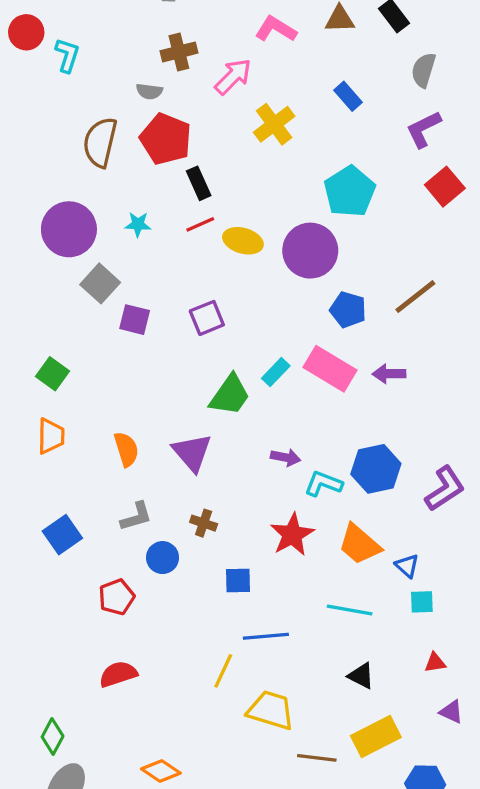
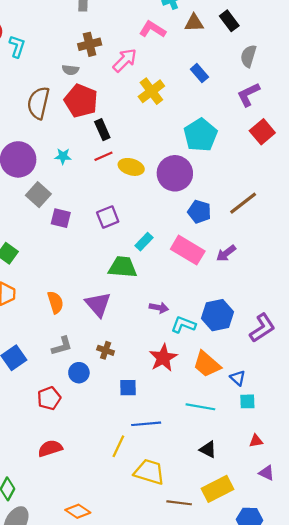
cyan rectangle: (276, 372) -> (144, 242), moved
purple arrow: (389, 374) -> (226, 253), turned -36
green trapezoid: (230, 395) -> (123, 267), turned -120

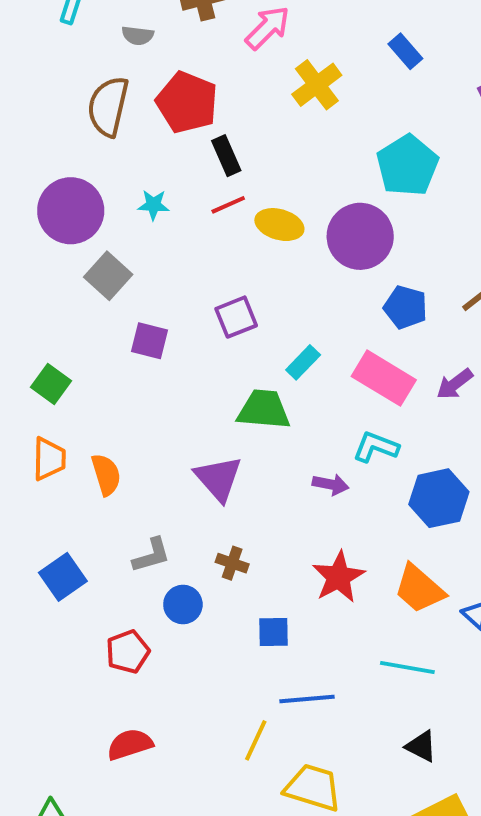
gray semicircle: (70, 70) -> (138, 36), moved
purple square: (61, 218) -> (149, 341), moved
orange semicircle: (55, 302) -> (106, 475), moved
cyan L-shape: (183, 325) -> (376, 447), moved

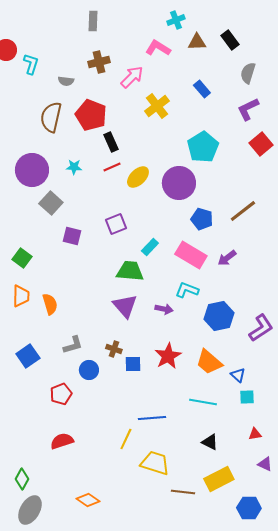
yellow ellipse: (279, 225) -> (138, 177), turned -60
purple triangle: (218, 479) -> (125, 306), moved
blue square: (274, 632) -> (133, 364), moved

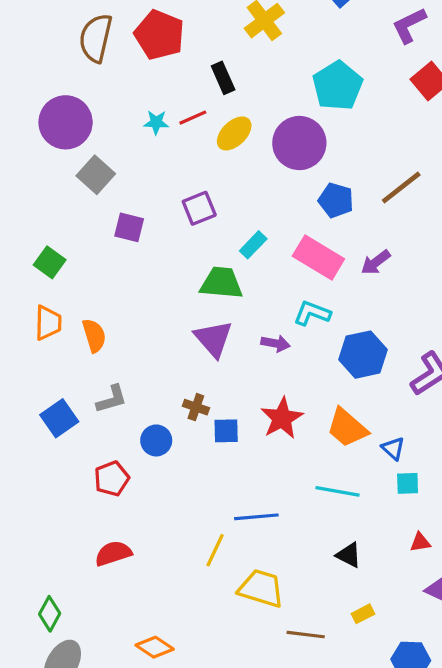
black rectangle: (111, 142) -> (223, 78), moved
cyan star: (74, 167) -> (156, 122), moved
gray L-shape: (73, 345) -> (112, 399), moved
yellow rectangle: (219, 479) -> (363, 614), size x0.5

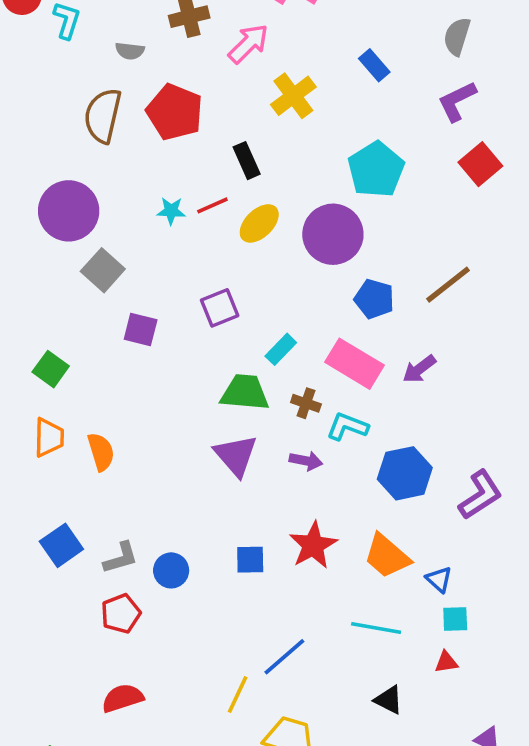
gray L-shape: (112, 399) -> (121, 558), moved
brown cross: (196, 407) -> (306, 403), moved
blue line: (256, 517) -> (284, 657), turned -36
red triangle: (420, 542) -> (446, 662), moved

